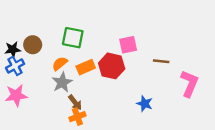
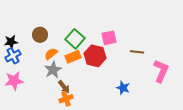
green square: (73, 38) -> (75, 39), moved, turned 30
brown circle: (33, 45) -> (40, 35), moved

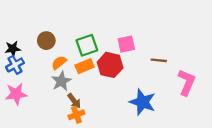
green square: (75, 39) -> (87, 45), turned 30
blue star: (123, 88) -> (143, 102), size x1.6

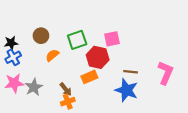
brown line: (159, 60) -> (131, 72), moved
orange rectangle: (85, 66) -> (89, 77), moved
gray star: (61, 81) -> (34, 87), moved

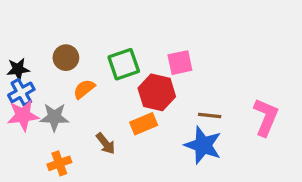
pink star: (14, 83) -> (23, 115), moved
gray star: (34, 87) -> (54, 117), moved, turned 30
orange cross: (68, 102) -> (59, 163), moved

